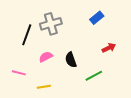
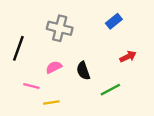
gray cross: (51, 24) -> (60, 28), turned 30
black line: (27, 35) -> (18, 48), moved
pink line: (19, 73) -> (31, 86), moved

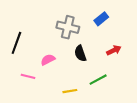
gray cross: (60, 28) -> (68, 27), moved
black semicircle: (83, 71) -> (80, 53), moved
yellow line: (51, 103) -> (70, 91), moved

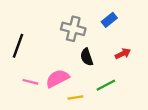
pink semicircle: (48, 60) -> (57, 78), moved, size x1.5

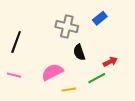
red arrow: (123, 54) -> (110, 62), moved
pink line: (30, 82) -> (14, 75), moved

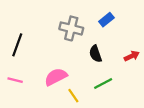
black semicircle: (79, 52) -> (95, 54), moved
red arrow: (110, 62) -> (132, 56), moved
yellow line: (69, 90) -> (73, 96), turned 64

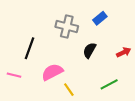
black line: (17, 45) -> (30, 48), moved
black semicircle: (95, 54) -> (90, 50), turned 49
green line: (103, 83) -> (109, 84), moved

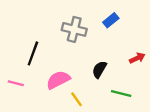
black semicircle: (90, 50) -> (99, 69), moved
green line: (109, 84) -> (121, 94), turned 42

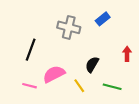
red arrow: (137, 58) -> (127, 54), turned -64
pink line: (16, 83) -> (30, 86), moved
yellow line: (76, 99) -> (79, 86), moved

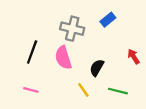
red arrow: (127, 54) -> (134, 56), turned -32
pink semicircle: (54, 74) -> (63, 58), moved, turned -80

